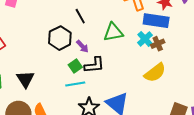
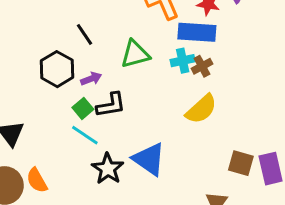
cyan cross: (145, 39) -> (183, 61), turned 35
purple arrow: (82, 46) -> (91, 79), turned -64
cyan line: (75, 84) -> (85, 135), turned 48

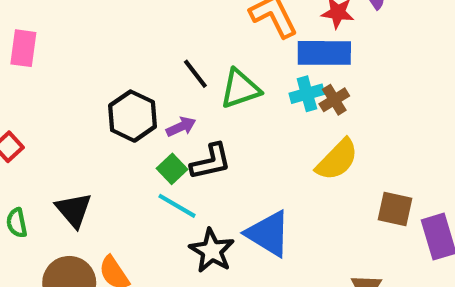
black line: (84, 34) -> (195, 74), moved
brown square: (241, 163) -> (395, 209), moved

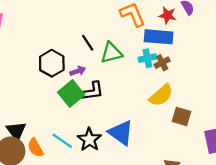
green square: (172, 169) -> (71, 94), size x1.6
cyan line: (177, 206) -> (62, 141), moved
brown square: (395, 209) -> (182, 117), moved
black triangle: (74, 210) -> (16, 131), moved

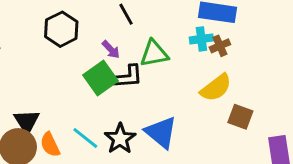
green triangle: (111, 53) -> (154, 54), moved
black hexagon: (52, 63) -> (61, 29), moved
purple arrow: (78, 71) -> (111, 50), turned 63

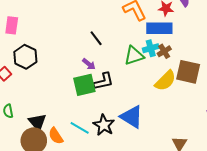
black hexagon: (61, 29) -> (25, 57), moved
green triangle: (154, 54) -> (134, 56), moved
green square: (100, 78) -> (84, 85), turned 30
brown square: (240, 117) -> (188, 72), moved, size x1.4

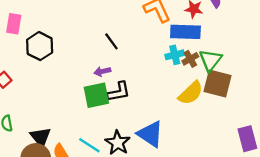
green triangle: (134, 56) -> (210, 60), moved, turned -35
black hexagon: (25, 57) -> (40, 46), moved
purple arrow: (89, 64) -> (102, 71), turned 128

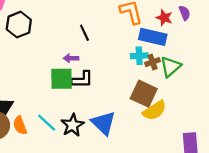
brown square: (217, 83) -> (144, 94), moved
yellow semicircle: (191, 93) -> (154, 110), moved

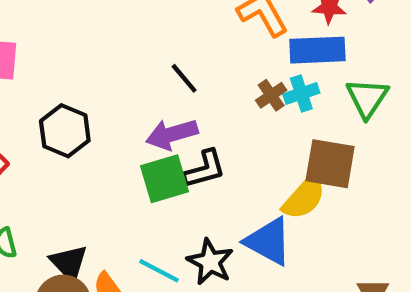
black hexagon: (19, 25) -> (65, 131), moved
purple arrow: (71, 58) -> (172, 134), size x1.6
brown cross: (153, 62) -> (271, 95), moved
yellow semicircle: (154, 110) -> (304, 198), moved

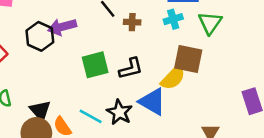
brown cross: (271, 95) -> (132, 22), moved, turned 35
purple arrow: (172, 134) -> (62, 27), moved
black L-shape: (205, 169) -> (131, 69), moved

